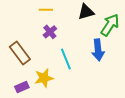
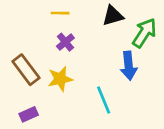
cyan line: (66, 59) -> (104, 100), moved
yellow star: (44, 78) -> (60, 79), moved

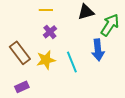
cyan line: (104, 100) -> (72, 62), moved

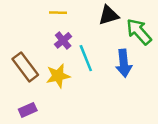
green arrow: (110, 25) -> (139, 32), turned -75
cyan line: (72, 62) -> (86, 58), moved

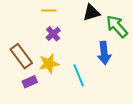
cyan line: (86, 58) -> (79, 75), moved
purple rectangle: (28, 110) -> (30, 82), moved

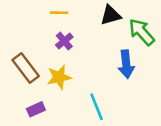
cyan line: (79, 75) -> (97, 107), moved
purple rectangle: (30, 82) -> (36, 109), moved

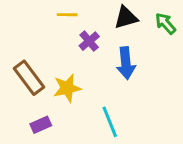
green arrow: (142, 32) -> (166, 23), moved, size x0.7
purple cross: (64, 41) -> (89, 41), moved
blue arrow: (126, 64) -> (126, 63), moved

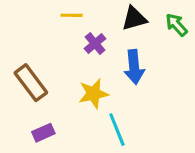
yellow star: (67, 88) -> (93, 94), moved

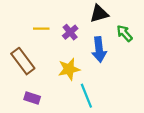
yellow line: (72, 15) -> (41, 29), moved
green arrow: (176, 25) -> (124, 33), moved
purple rectangle: (43, 133) -> (32, 98), turned 42

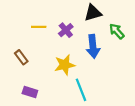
brown rectangle: (23, 61) -> (21, 57), size x0.6

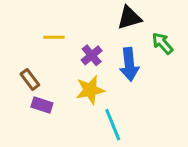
purple cross: (66, 30) -> (92, 55), moved
purple rectangle: (30, 92) -> (42, 105), moved

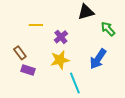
blue arrow: (129, 64) -> (98, 59), moved, turned 40

